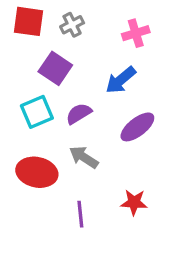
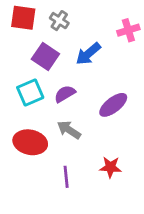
gray cross: (72, 25) -> (59, 21), turned -30
pink cross: (136, 33) -> (128, 30), moved
blue arrow: (121, 80) -> (88, 54), moved

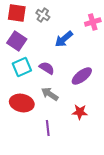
purple square: (45, 57) -> (17, 41), moved
purple semicircle: (65, 94) -> (47, 68), turned 63
red star: (110, 167) -> (80, 112), moved

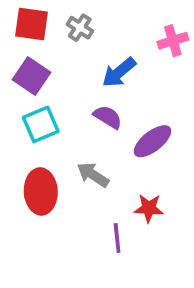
purple semicircle: (47, 68) -> (108, 117), moved
red ellipse: (22, 103) -> (41, 191), turned 75
purple line: (48, 128) -> (117, 238), moved

